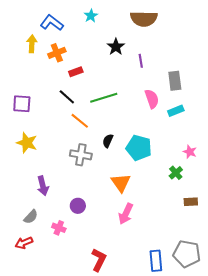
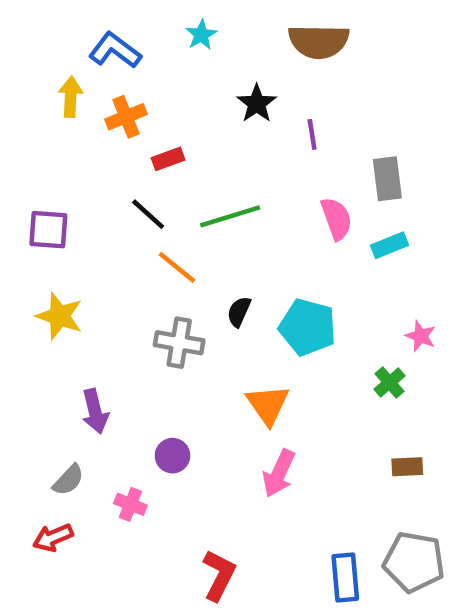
brown rectangle: (191, 202) -> (407, 467), moved

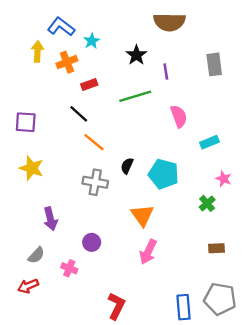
cyan star: (201, 35) -> (92, 41), moved
gray rectangle: (387, 179) -> (214, 64), moved
green line: (230, 216) -> (135, 96), moved
cyan rectangle: (390, 245) -> (209, 142), moved

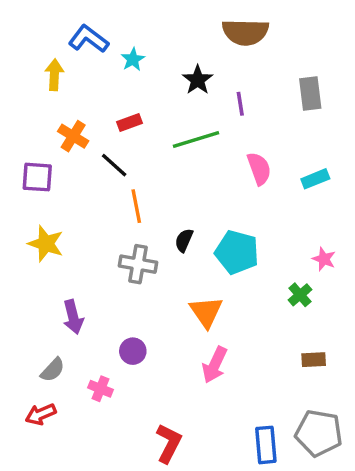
orange cross: (67, 62) -> (73, 136), moved, turned -36
orange line: (94, 142) -> (136, 206), turned 40
cyan rectangle: (209, 142) -> (315, 179), moved

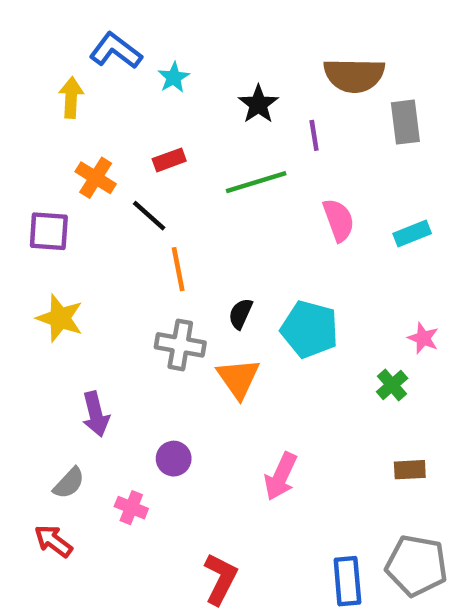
brown semicircle: (245, 32) -> (354, 75), moved
orange triangle: (206, 312) -> (238, 378), moved
red arrow: (41, 414) -> (53, 541), turned 60

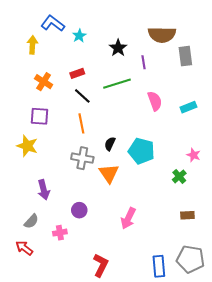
black line: (149, 216) -> (82, 96), moved
purple square: (49, 231) -> (39, 116), moved
pink cross: (131, 508) -> (60, 233), turned -32

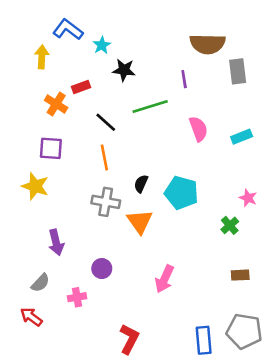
black star: (118, 48) -> (124, 70), moved, turned -30
red rectangle: (77, 73) -> (81, 87), moved

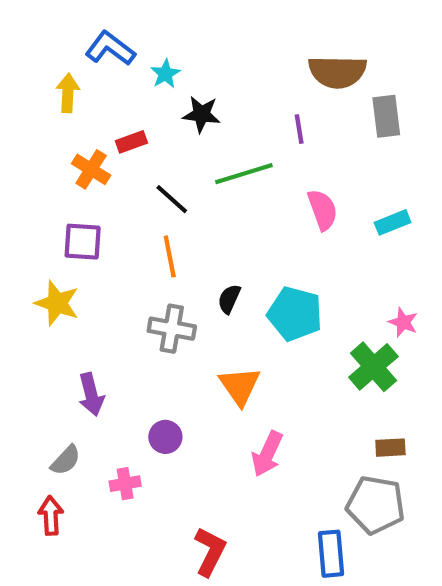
orange triangle: (140, 221) -> (240, 386), moved
green cross: (230, 225) -> (373, 367), size x1.6
red arrow: (31, 317) -> (51, 515), turned 50
gray pentagon: (244, 331) -> (376, 505), moved

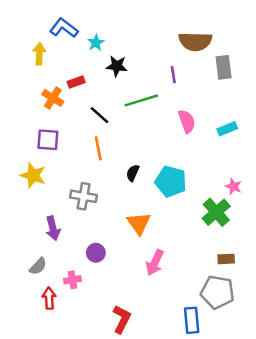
gray cross: (172, 329) -> (84, 196), moved
red arrow: (51, 515) -> (49, 298), moved

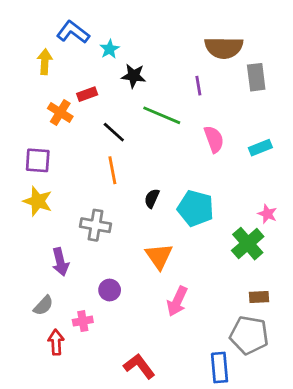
green line: (141, 100) -> (162, 115), turned 40
purple square: (48, 140) -> (38, 160), moved
red L-shape: (122, 319) -> (139, 366), turned -64

